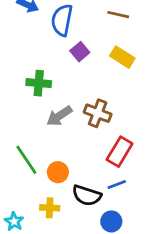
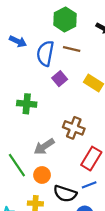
brown line: (118, 15) -> (72, 49), moved
gray arrow: (59, 116) -> (44, 147), moved

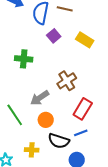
brown cross: (74, 128) -> (67, 81), turned 36
orange circle: (42, 175) -> (46, 120), moved

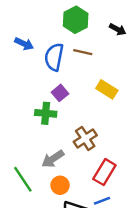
purple square: (54, 36) -> (60, 93), moved
green cross: (24, 59) -> (46, 113), moved

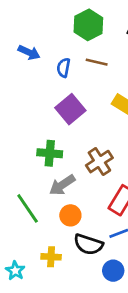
blue semicircle: (54, 57) -> (64, 68), size x0.6
purple square: (60, 93) -> (70, 109), size x1.5
green cross: (46, 113) -> (50, 153), moved

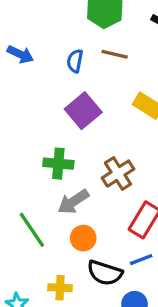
blue arrow: (29, 52) -> (20, 54), moved

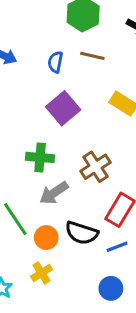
orange circle: (83, 238) -> (46, 238), moved
black semicircle: (105, 273) -> (82, 233), moved
yellow cross: (60, 288) -> (42, 273), turned -35

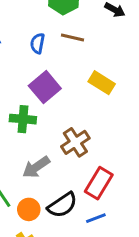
green cross: (40, 157) -> (23, 119), moved
black semicircle: (82, 233) -> (62, 205), turned -52

